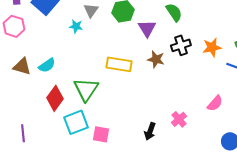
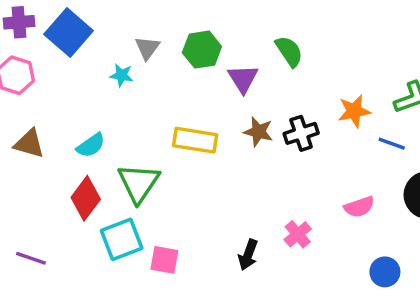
black cross: (181, 45) -> (301, 133), moved
cyan semicircle: (47, 65) -> (91, 145), moved
pink semicircle: (215, 103) -> (359, 207), turned 30
purple line: (23, 133) -> (31, 258), turned -66

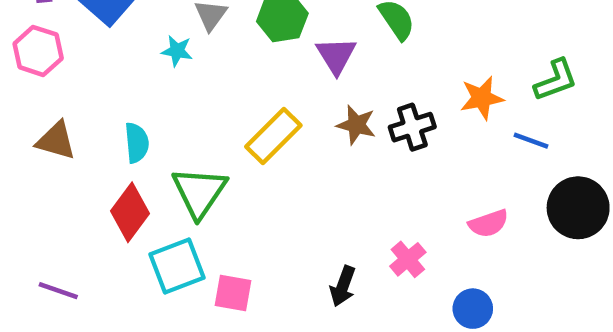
yellow rectangle: (195, 140) -> (273, 136), turned -54
cyan semicircle: (91, 145) -> (137, 143), turned -60
blue circle: (385, 272) -> (473, 309), moved

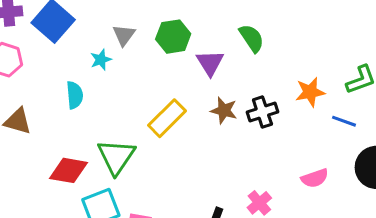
cyan star: (177, 51) -> (101, 60), turned -30
cyan semicircle: (137, 143) -> (75, 95), moved
red diamond: (130, 212) -> (69, 170), turned 63

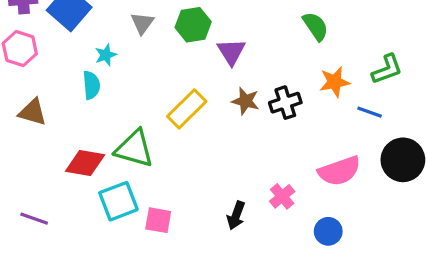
green semicircle: (252, 38) -> (315, 26), moved
cyan star: (101, 60) -> (106, 55), moved
green triangle: (116, 157) -> (134, 149), turned -48
pink semicircle: (315, 178) -> (339, 171), size x1.5

